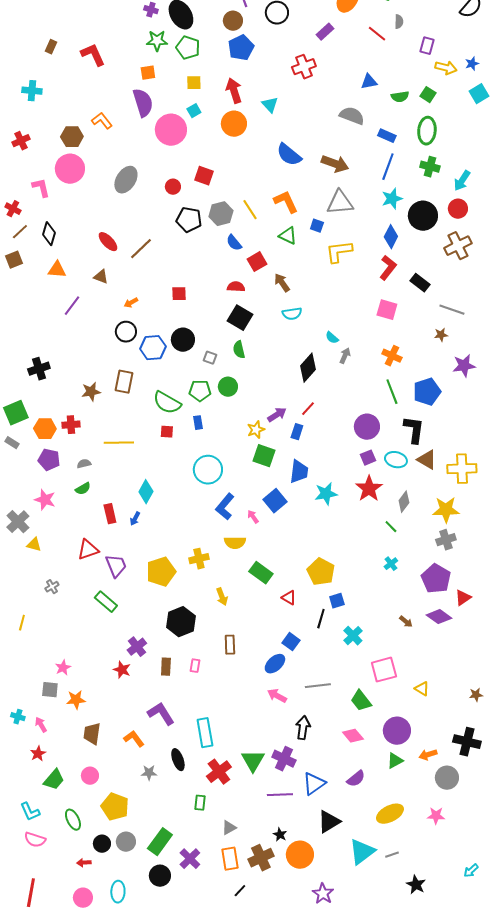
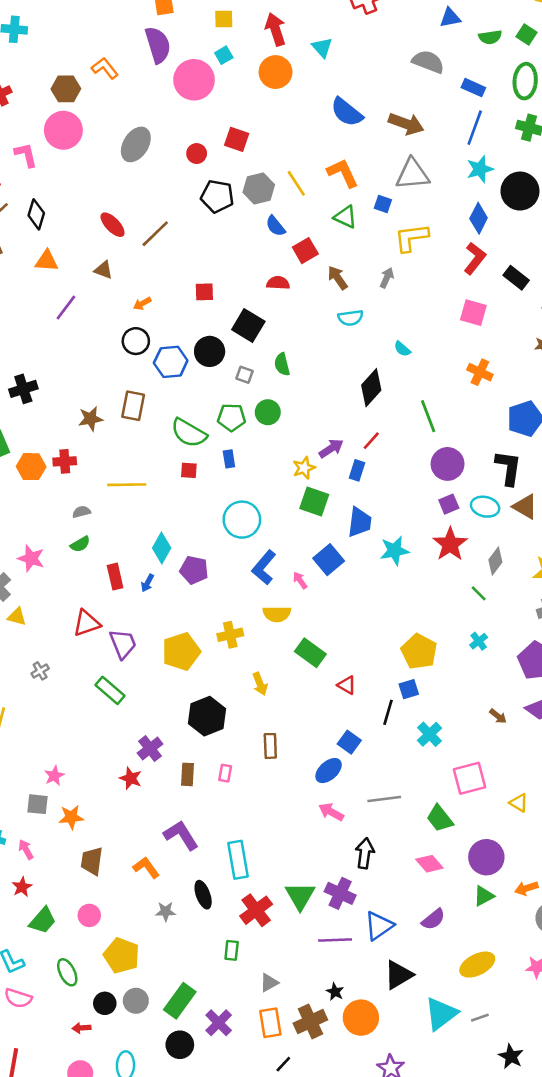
black square: (240, 318) -> (248, 326), moved
gray arrow: (345, 356) -> (387, 278), moved
green line: (392, 392) -> (428, 416), moved
purple pentagon: (49, 460) -> (194, 570), moved
yellow pentagon: (321, 572) -> (419, 652), moved

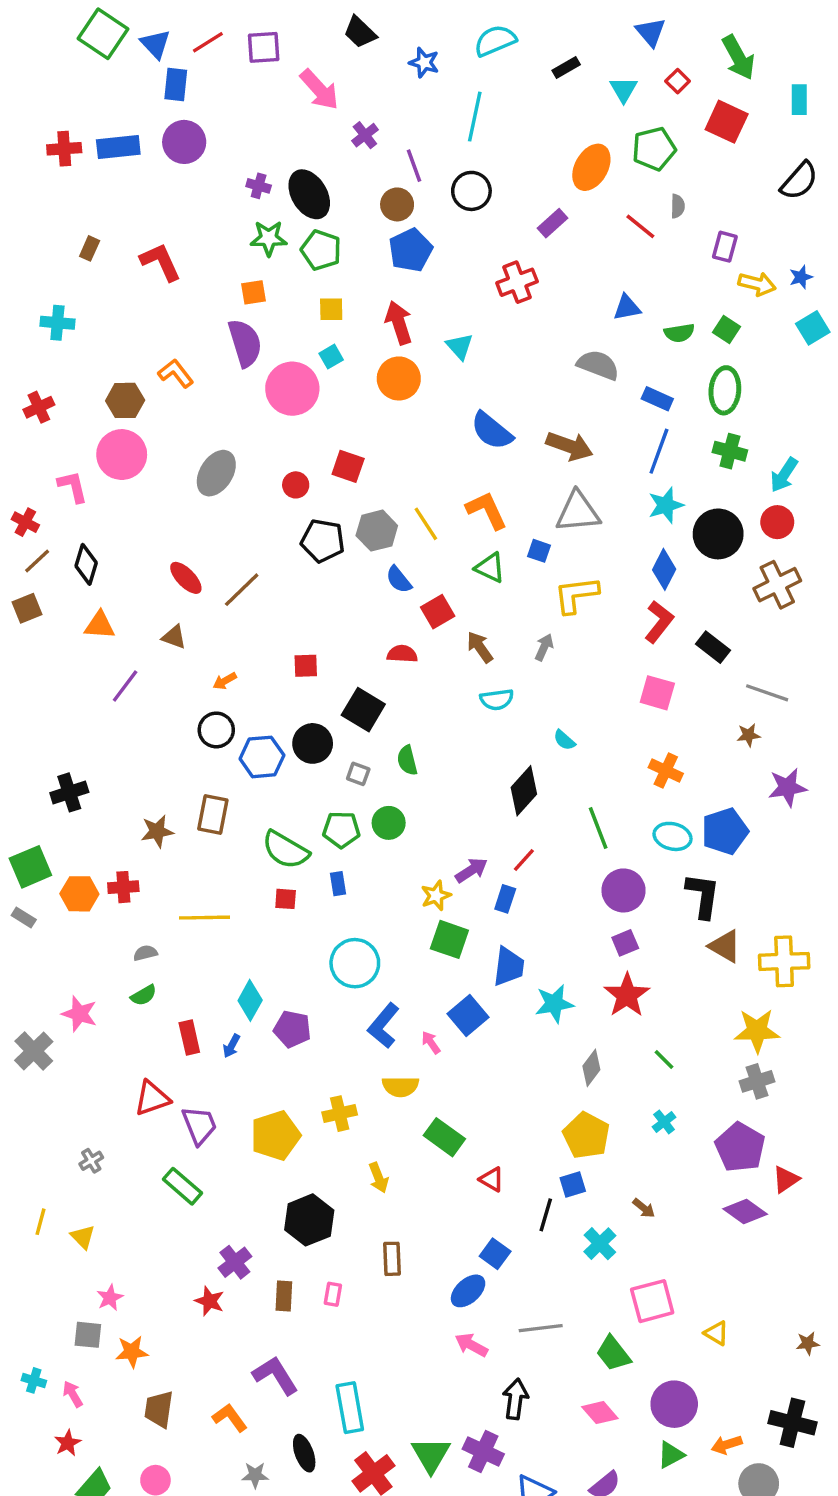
cyan ellipse: (485, 507) -> (673, 836), moved
gray diamond: (495, 561) -> (591, 1068), moved
yellow triangle: (17, 617) -> (83, 1237), moved, turned 30
brown arrow: (498, 716) -> (644, 1208), moved

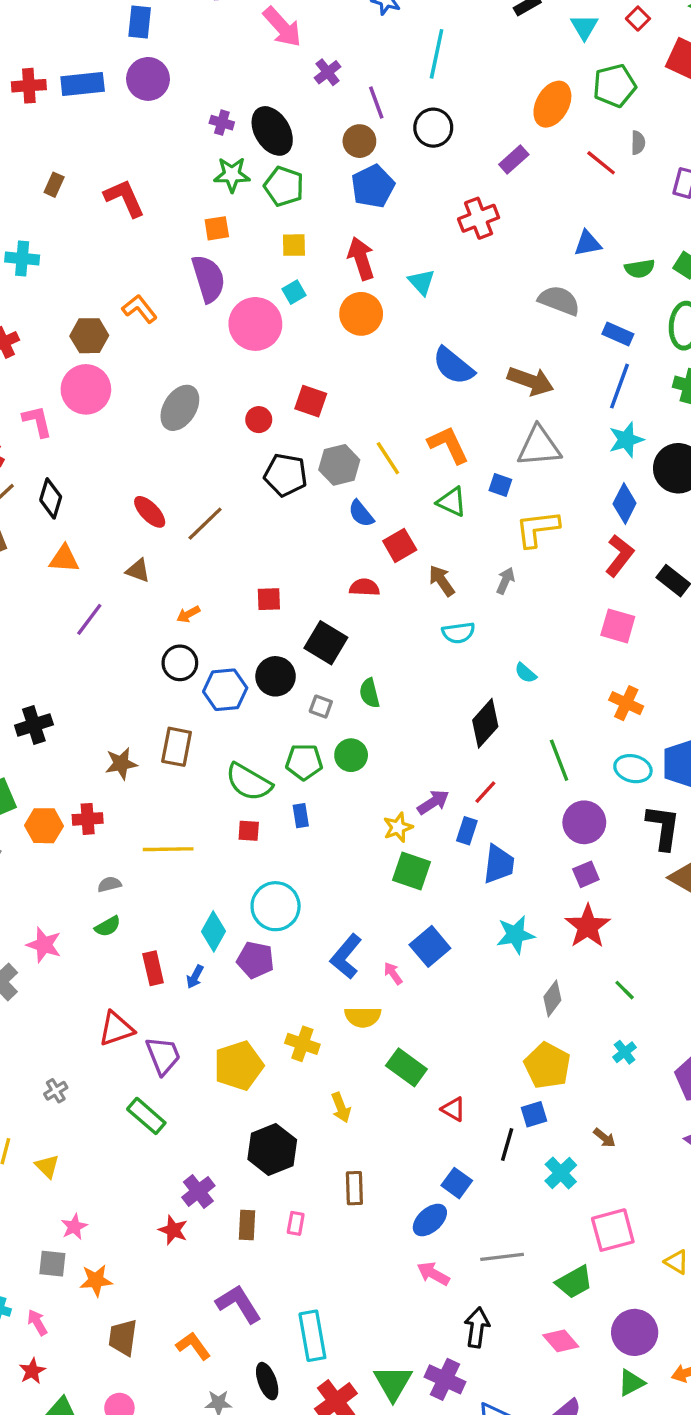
cyan circle: (355, 963) -> (276, 906), moved
blue trapezoid: (509, 967) -> (499, 864), moved
yellow cross: (340, 1114) -> (302, 1044), turned 32
green trapezoid: (613, 1353) -> (574, 1282), turned -81

